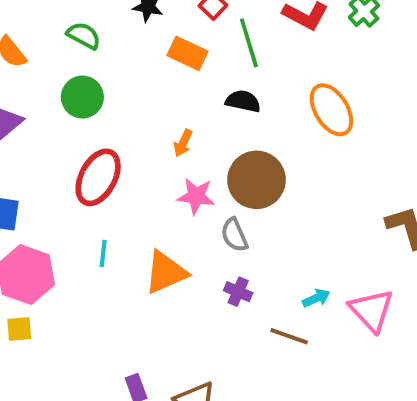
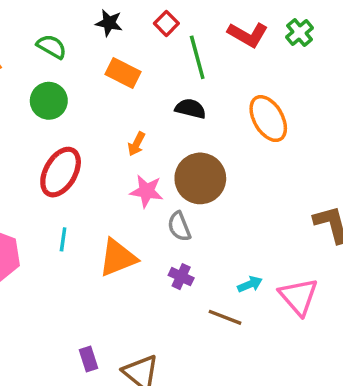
orange rectangle: (187, 53) -> (123, 73), moved

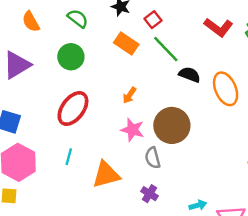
red square: (166, 23) -> (153, 20), moved
green line: (197, 57) -> (166, 49), moved, turned -36
black semicircle: (190, 109) -> (190, 75), moved

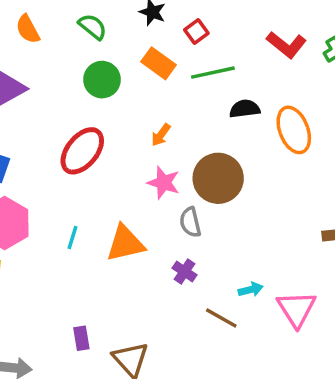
green line: (166, 49) -> (213, 73), turned -60
green circle: (71, 57) -> (102, 80), moved
black semicircle: (190, 75) -> (245, 109), turned -30
cyan line: (69, 157) -> (73, 238), moved

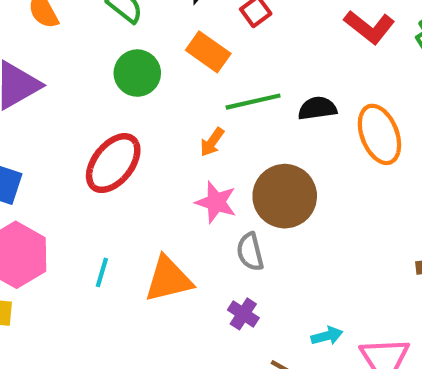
green line: (213, 73) -> (253, 102), moved

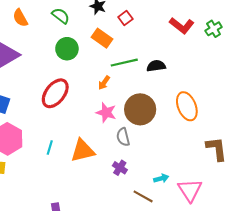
orange ellipse: (379, 134) -> (187, 106), moved

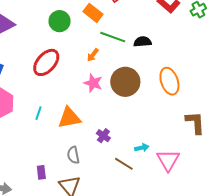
green line: (124, 63) -> (113, 37), turned 30
gray semicircle: (123, 137) -> (73, 155), moved

